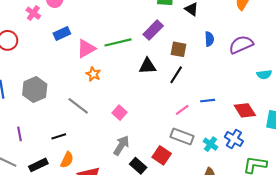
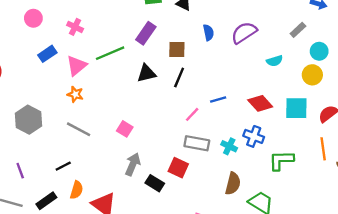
pink cross: (33, 13) -> (75, 27), moved
orange star: (93, 74) -> (75, 94), moved

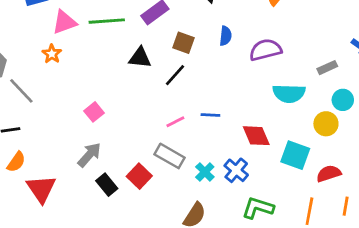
cyan semicircle: (275, 61) -> (289, 93), size x1.6
gray line: (79, 129) -> (21, 91), moved

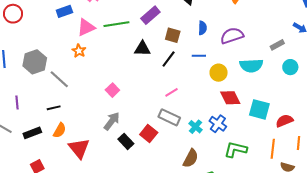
blue line: (210, 115) -> (199, 56), moved
yellow circle: (326, 124) -> (219, 73), moved

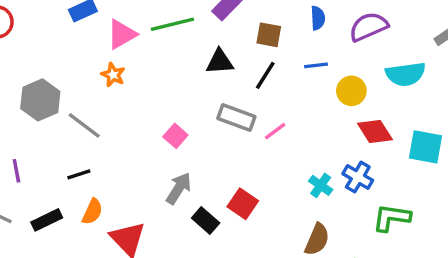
gray rectangle: (169, 117) -> (236, 117), moved

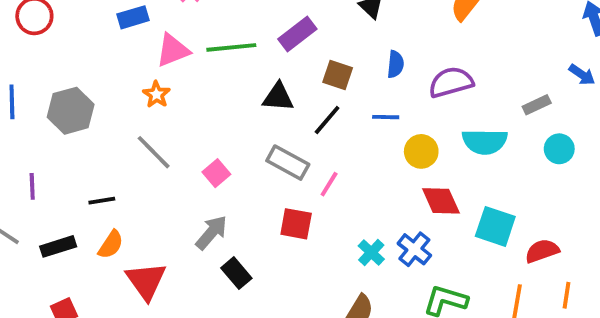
gray line: (84, 125) -> (154, 152), moved
pink line: (275, 131) -> (329, 184), turned -30
red square: (243, 204) -> (296, 224), moved, turned -32

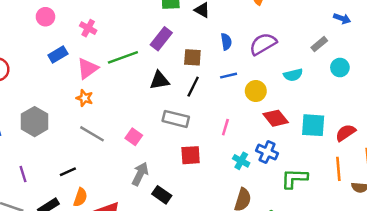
cyan semicircle: (485, 142) -> (293, 75), size x0.7
pink line: (329, 184) -> (225, 127), moved

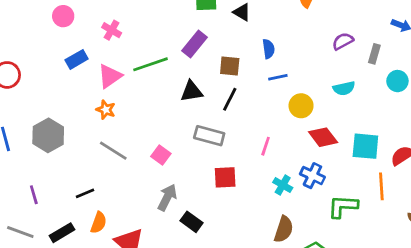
purple semicircle: (263, 44) -> (343, 41), moved, size x0.7
gray rectangle: (319, 44) -> (374, 54), turned -35
blue line: (229, 76) -> (278, 77), moved
orange line: (338, 169) -> (381, 186), moved

